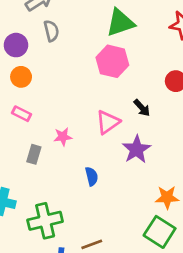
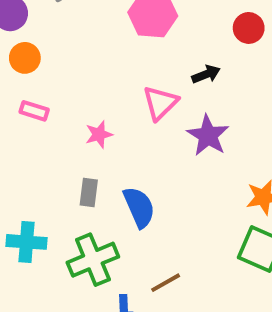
black arrow: (142, 108) -> (206, 74), turned -60
gray rectangle: (34, 154) -> (89, 192), moved
blue semicircle: (92, 176) -> (139, 207), moved, size x1.5

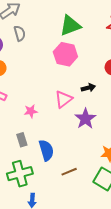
gray rectangle: (89, 192) -> (22, 140), turned -32
brown line: (166, 283) -> (69, 172), moved

